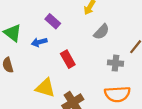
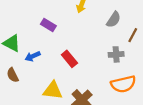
gray semicircle: (101, 32) -> (114, 20), moved
blue arrow: (39, 42) -> (33, 56), moved

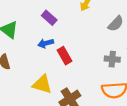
blue arrow: (33, 56) -> (46, 43), moved

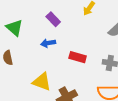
red rectangle: (65, 56) -> (78, 57), moved, turned -49

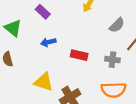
purple rectangle: (53, 19) -> (43, 12), moved

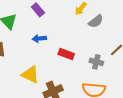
gray semicircle: (117, 25) -> (96, 21), moved

